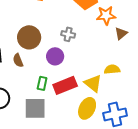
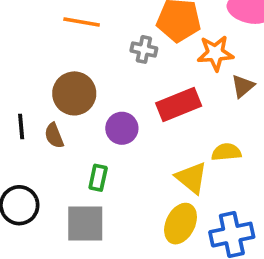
gray cross: (68, 34) -> (144, 49), moved
red rectangle: (65, 85) -> (179, 104), moved

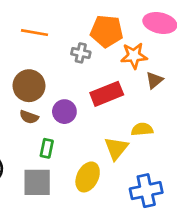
brown semicircle: (54, 136) -> (29, 117), moved, turned -48
yellow triangle: (192, 178) -> (116, 148), turned 30
yellow ellipse: (181, 224) -> (88, 177), moved

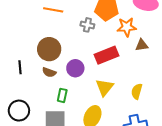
brown triangle: (154, 80) -> (142, 45), turned 32
yellow semicircle: (142, 129) -> (137, 91), moved, turned -70
yellow triangle: (116, 148) -> (105, 87), moved

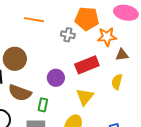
brown circle: (49, 49) -> (15, 59), moved
brown semicircle: (49, 72) -> (20, 93), moved, size x1.6
yellow semicircle: (137, 91) -> (117, 82), moved

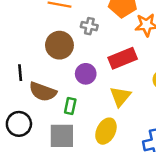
gray cross: (68, 35) -> (89, 26), moved
brown circle: (15, 59) -> (59, 45), moved

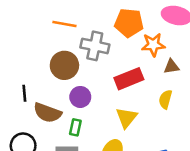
gray cross: (89, 26) -> (95, 46), size x1.6
purple circle: (86, 74) -> (80, 97), moved

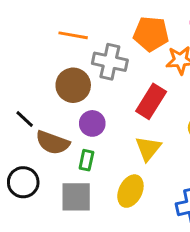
red rectangle: (129, 79) -> (151, 101), turned -36
black line: (24, 93) -> (25, 119), turned -42

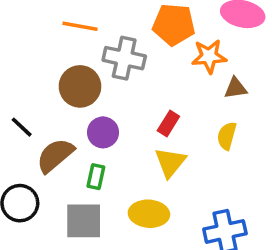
red rectangle: (151, 101) -> (168, 124), moved, size x0.6
brown semicircle: (53, 143) -> (55, 155), turned 120
yellow ellipse: (130, 191) -> (149, 214), turned 68

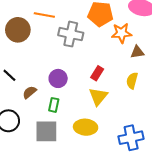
brown circle: (80, 86) -> (18, 30), moved
brown semicircle: (55, 155) -> (29, 92), size x0.6

